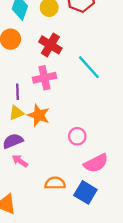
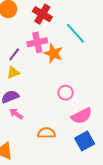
purple line: (18, 92) -> (14, 54), turned 40
orange star: (39, 115) -> (53, 53), moved
blue square: (85, 192) -> (85, 141), moved, turned 30

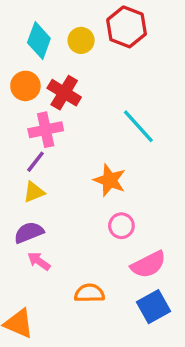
red cross: (42, 14) -> (64, 93), moved
pink cross: (37, 42) -> (46, 130), moved
orange star: (53, 53) -> (110, 180), moved

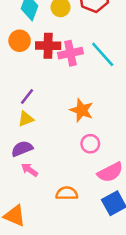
red cross: (64, 93) -> (48, 46), turned -30
cyan line: (138, 126) -> (103, 54), moved
pink cross: (46, 130) -> (70, 53), moved

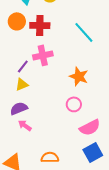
pink cross: (70, 53) -> (43, 55), moved
orange star: (82, 110) -> (79, 76), moved
orange semicircle: (67, 193) -> (50, 157), moved

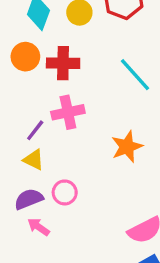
orange star: (79, 76) -> (127, 147), turned 30
yellow triangle: (22, 84) -> (34, 160), turned 48
pink circle: (74, 104) -> (65, 192), moved

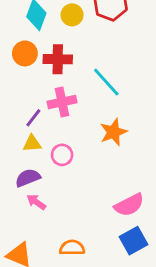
cyan line: (135, 75) -> (106, 82), moved
yellow triangle: (34, 160) -> (32, 143), turned -30
pink circle: (65, 192) -> (62, 155), moved

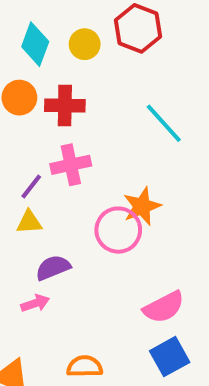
cyan line: (106, 82) -> (164, 123), moved
pink circle: (62, 155) -> (118, 230), moved, size x1.5
purple semicircle: (28, 178) -> (53, 268), moved
pink arrow: (36, 202) -> (35, 303), turned 126

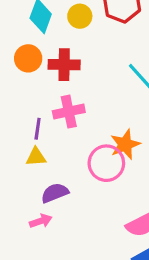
purple line: (31, 187) -> (38, 129), turned -30

